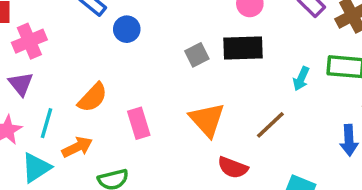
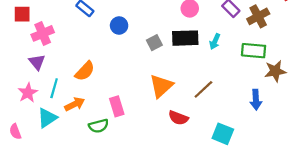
blue circle: (127, 29) -> (119, 26), moved
cyan arrow: (301, 79) -> (215, 41), moved
orange triangle: (207, 120) -> (161, 86), turned 30
pink rectangle: (139, 123) -> (117, 106), moved

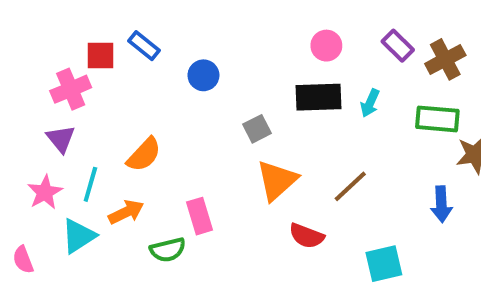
red square: (22, 14) -> (100, 56), moved
gray square: (154, 43) -> (257, 129), moved
cyan square: (223, 134) -> (384, 264), turned -35

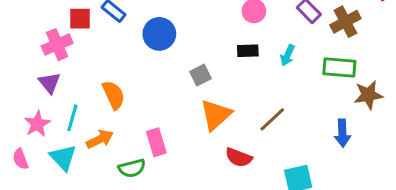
blue circle: (203, 75) -> (159, 34), size x1.4
black rectangle: (318, 97) -> (248, 51), size x0.6
orange semicircle: (144, 155) -> (114, 95), turned -68
cyan triangle: (79, 236) -> (63, 157), turned -40
pink semicircle: (23, 260) -> (20, 159), moved

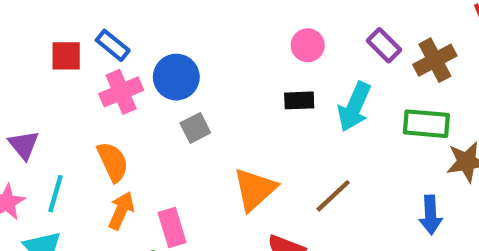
pink cross: (57, 45) -> (121, 92), moved
cyan arrow: (287, 55) -> (354, 107), size x1.6
gray square: (201, 75) -> (195, 128), moved
orange arrow: (100, 139) -> (121, 211), moved, turned -40

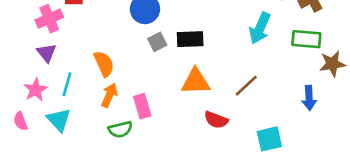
pink cross: (121, 92) -> (49, 19), moved
black rectangle: (299, 100) -> (190, 39), moved, size x1.4
orange triangle: (255, 189) -> (196, 82), turned 40

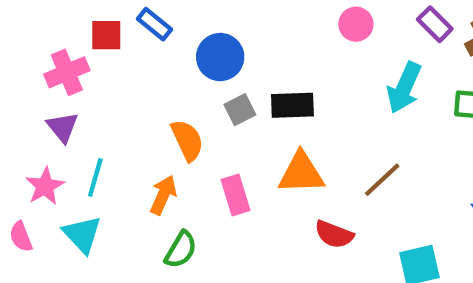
orange semicircle: (104, 64) -> (187, 140), moved
pink rectangle: (142, 106) -> (235, 195), moved
green semicircle: (120, 129) -> (181, 250), turned -45

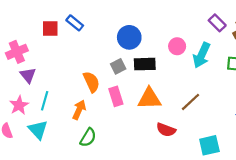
pink circle: (356, 24) -> (177, 46), moved
blue circle: (220, 57) -> (129, 37), moved
pink cross: (67, 72) -> (17, 52), moved
pink rectangle: (235, 195) -> (116, 96), moved

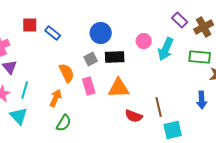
blue rectangle: (75, 23) -> (53, 33), moved
brown line: (190, 102) -> (159, 107), moved, turned -60

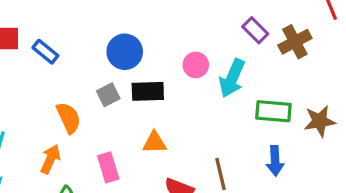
green rectangle: (200, 57) -> (273, 111), moved
pink rectangle: (89, 86) -> (108, 167), moved
orange triangle: (119, 88) -> (154, 143), size x0.7
blue arrow: (202, 100) -> (275, 161), moved

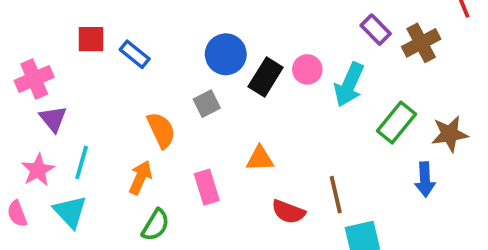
black rectangle: (148, 91) -> (266, 77), moved, turned -56
green rectangle: (273, 111) -> (396, 123), turned -56
blue arrow: (275, 161) -> (425, 179), moved

